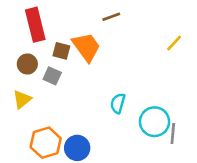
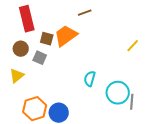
yellow line: (174, 43) -> (133, 46), moved
orange trapezoid: (86, 47) -> (66, 36), turned -90

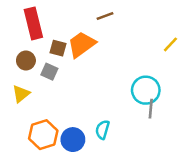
yellow line: (133, 46) -> (170, 44), moved
cyan semicircle: (90, 79) -> (103, 130), moved
cyan circle: (118, 93) -> (146, 90), moved
gray line: (132, 102) -> (151, 109), moved

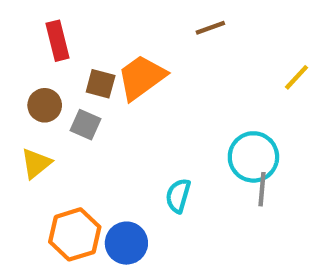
brown line: (105, 16) -> (210, 28), moved
red rectangle: (33, 23) -> (58, 41), size x0.7
cyan semicircle: (103, 130) -> (178, 196), moved

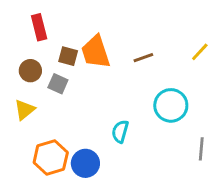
brown line: (210, 28) -> (143, 58), moved
orange trapezoid: (142, 77) -> (96, 52), turned -72
gray line: (262, 189) -> (201, 149), moved

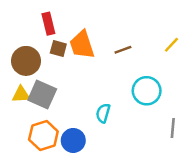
red rectangle: (39, 27) -> (48, 24), moved
brown circle: (30, 71) -> (26, 61), size x1.5
gray square: (58, 84) -> (42, 94), moved, size x1.6
yellow triangle: (25, 110) -> (21, 94), turned 36

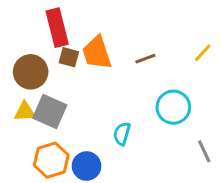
red rectangle: (48, 24) -> (57, 28), size x1.4
gray line: (173, 128) -> (204, 151), turned -30

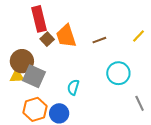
brown square: (69, 57) -> (47, 39), turned 32
brown circle: (31, 72) -> (22, 61), moved
cyan semicircle: (122, 134) -> (73, 87), moved

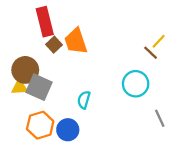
brown line: (99, 40) -> (151, 53), moved, turned 64

